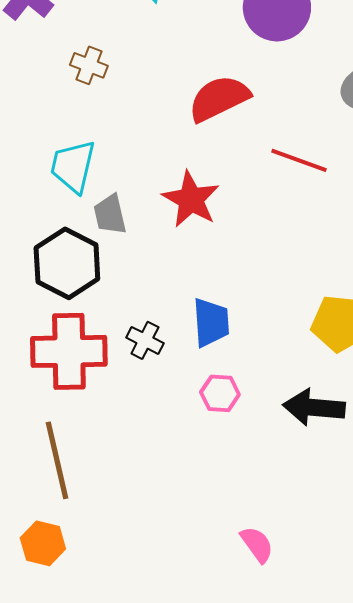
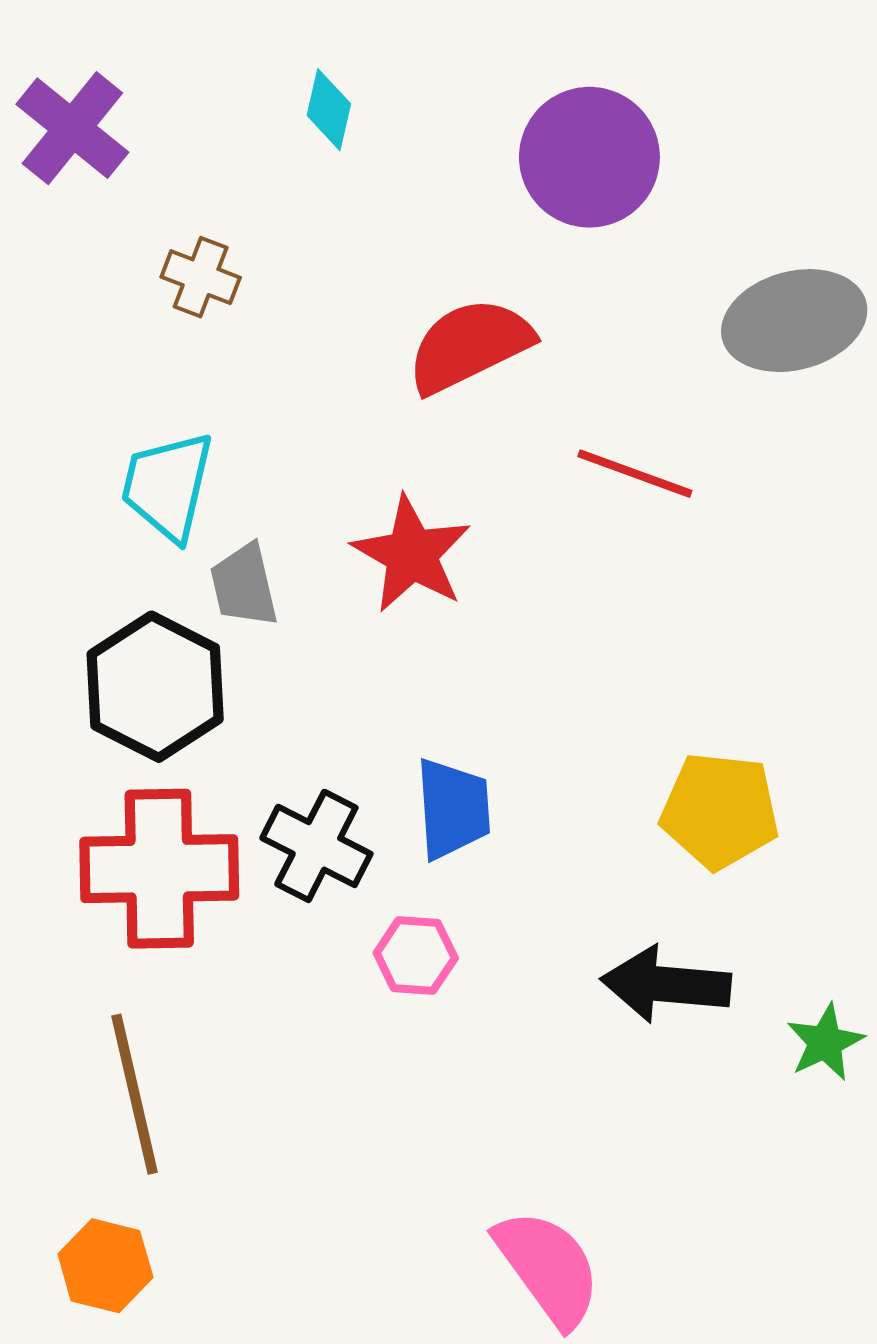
black cross: (145, 340) -> (316, 846), size x1.4
pink hexagon: (220, 393) -> (416, 956), moved
pink semicircle: (257, 544) -> (548, 1268), size x1.6

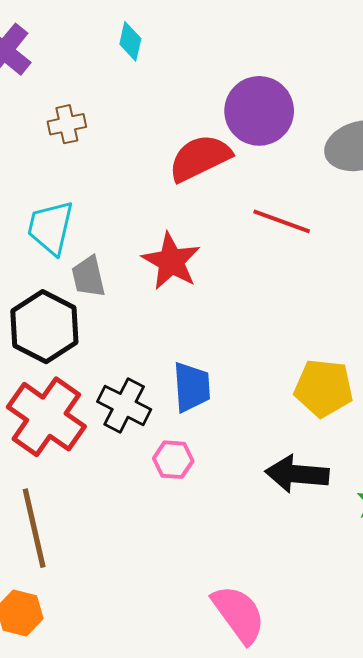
purple circle: (589, 157) -> (259, 111), moved
brown cross: (201, 277) -> (67, 124), turned -33
red cross: (159, 869) -> (46, 417), turned 36

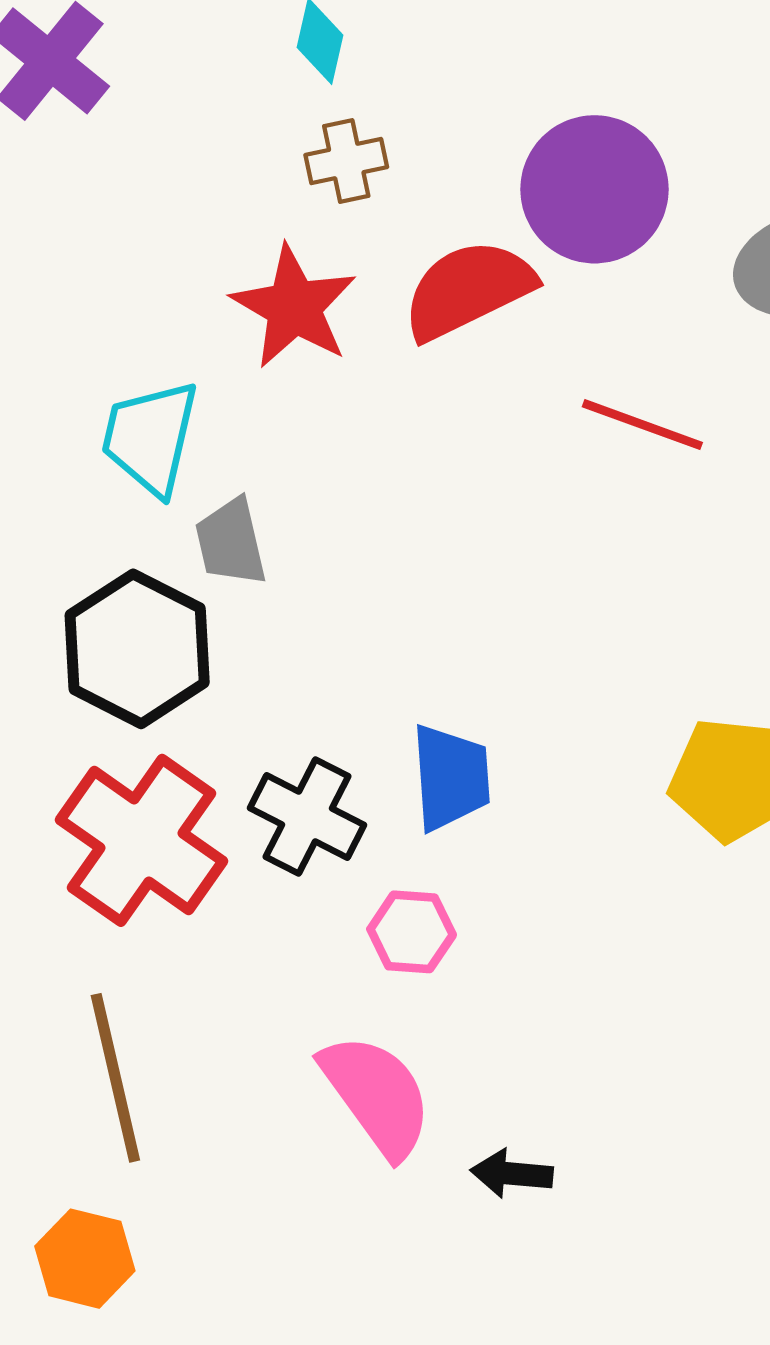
brown cross: (67, 124) -> (346, 161), moved
red star: (171, 261) -> (294, 307), moved
black arrow: (297, 474) -> (512, 1174), moved, size x0.6
pink semicircle: (239, 614) -> (377, 1095), moved

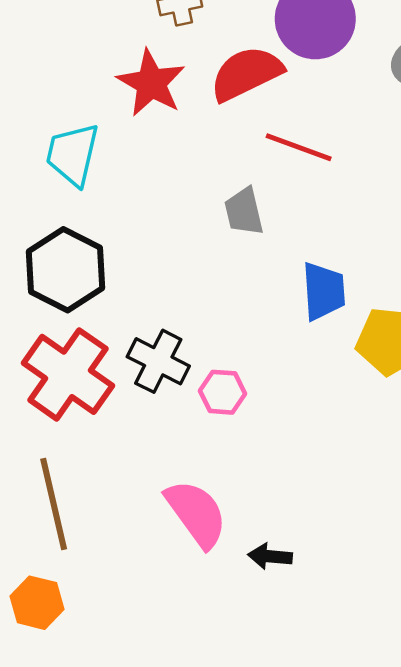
red line: (642, 425) -> (299, 147), moved
gray trapezoid: (231, 542) -> (244, 211), moved
blue trapezoid: (451, 777) -> (324, 291), moved
pink hexagon: (412, 932) -> (223, 392), moved

